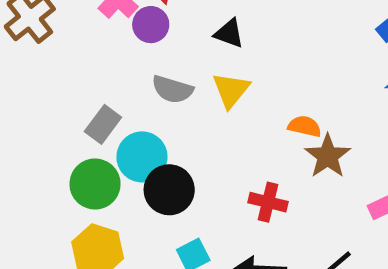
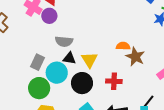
black triangle: (229, 33) -> (69, 58), moved
yellow triangle: (231, 90) -> (89, 60), moved
black circle: (169, 190) -> (82, 83), moved

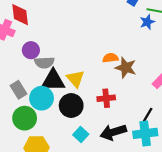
purple circle: (49, 16) -> (31, 50), moved
black triangle: (69, 58) -> (53, 80), size x1.6
gray rectangle: (37, 62) -> (19, 90), turned -49

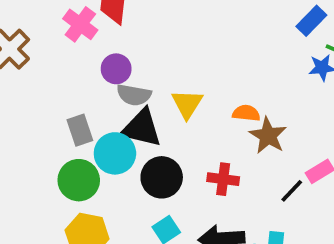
yellow triangle: (76, 79) -> (187, 104), moved
black line: (148, 115) -> (292, 191), moved

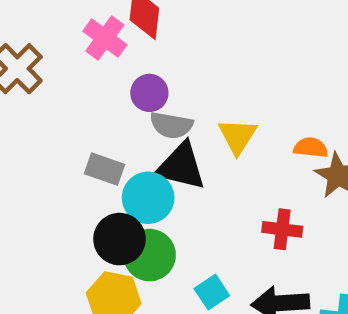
gray rectangle: (80, 130) -> (104, 169), turned -52
black circle: (162, 177) -> (119, 239), moved
green circle: (79, 180) -> (150, 255), moved

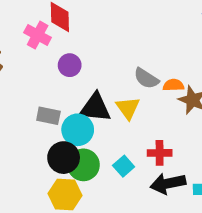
gray semicircle: (171, 125) -> (146, 78), moved, turned 30
yellow triangle: (237, 136) -> (128, 108), moved
red cross: (282, 229) -> (160, 153), moved
cyan square: (212, 292) -> (124, 166), moved

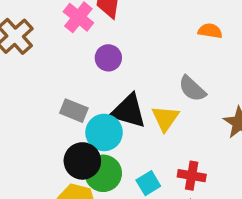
orange semicircle: (173, 85) -> (210, 31), moved

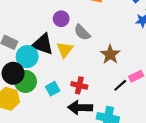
purple circle: (108, 58) -> (61, 19), moved

